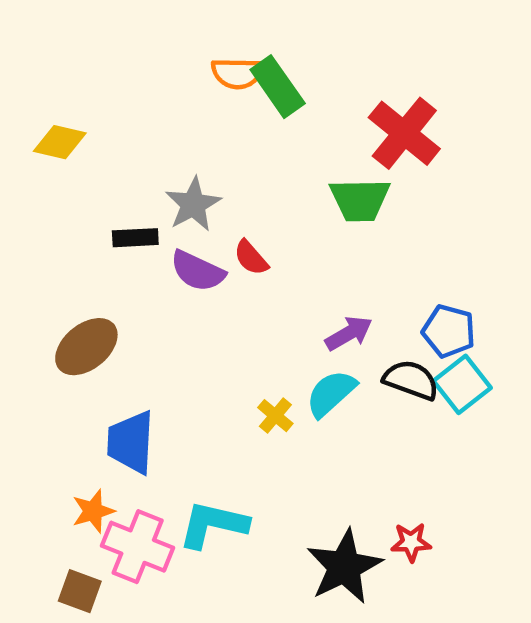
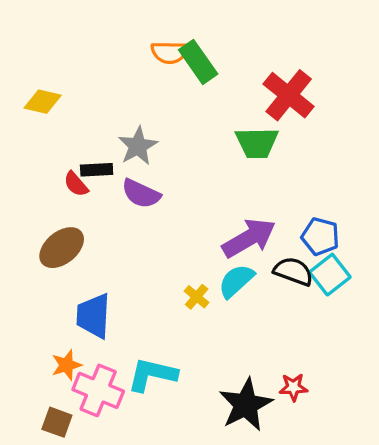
red semicircle: (251, 258) -> (76, 184), moved
purple arrow: (349, 333) -> (249, 238), size x1.6

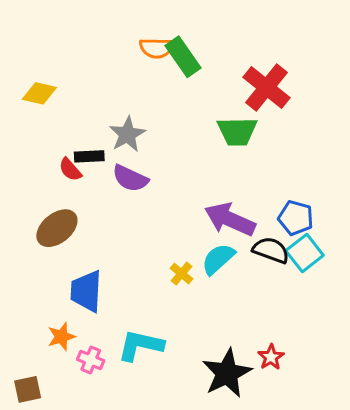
purple arrow: (249, 238) -> (230, 219), turned -126
red star: (293, 387) -> (271, 357), turned -30
pink cross: (98, 390) -> (91, 360), size x0.6
brown square: (57, 422) -> (28, 389), moved, turned -32

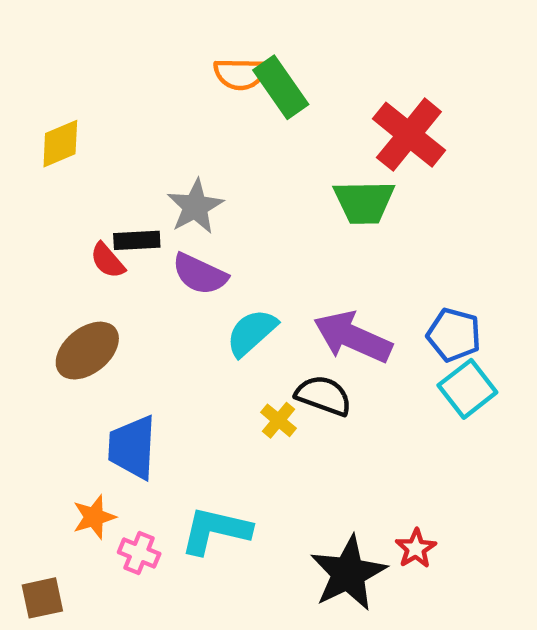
yellow diamond: (39, 93) -> (60, 144), turned -36
black semicircle: (271, 250) -> (323, 396), moved
cyan semicircle: (218, 259) -> (251, 333), moved

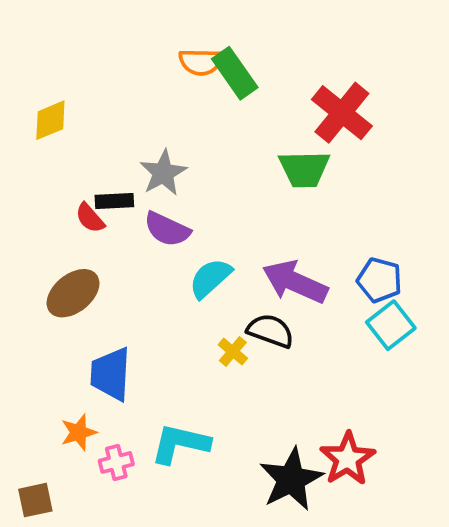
red star: (416, 548) -> (348, 459), size x1.6
pink cross: (139, 553) -> (116, 462), turned -36

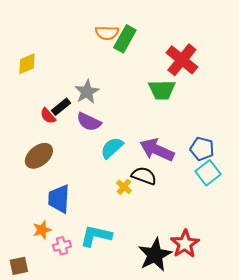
green rectangle: (235, 73) -> (125, 39), turned 64
black rectangle: (114, 201) -> (61, 107), turned -36

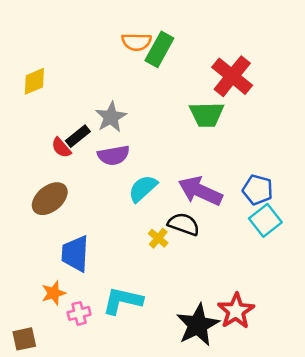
purple semicircle: (89, 122) -> (114, 155), turned -35

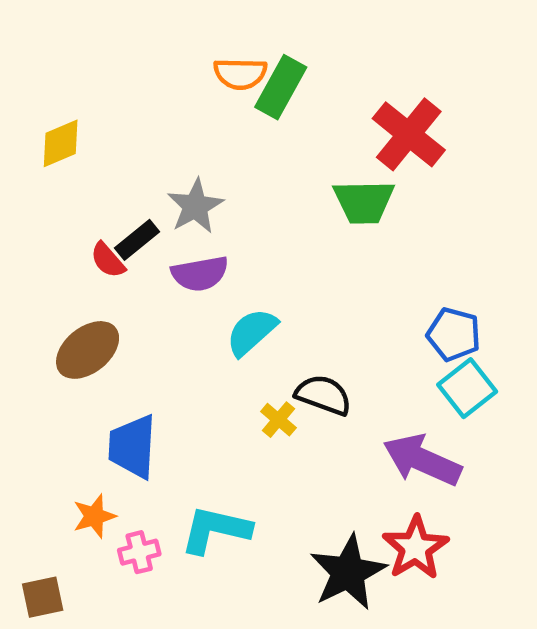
purple arrow: (200, 191) -> (422, 460), moved

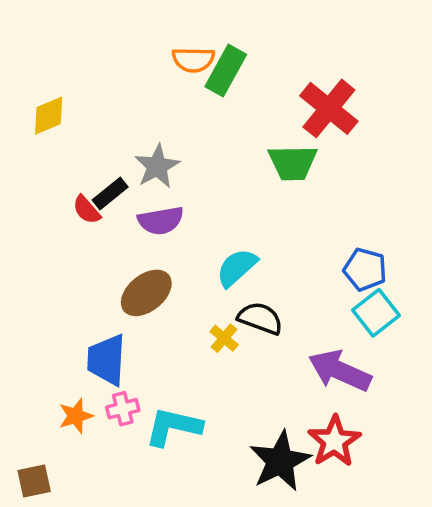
cyan semicircle: (252, 332) -> (237, 268), moved
brown ellipse: (88, 350) -> (146, 293), moved
pink cross: (139, 552) -> (123, 409), moved

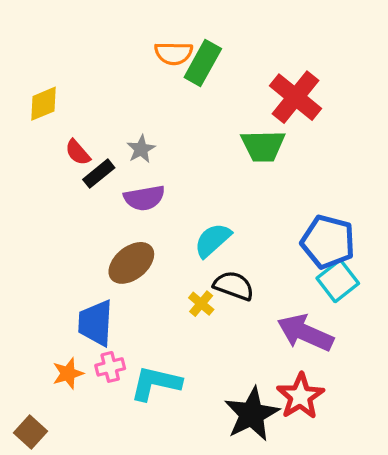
gray star: (157, 166) -> (141, 149), size x0.7
red semicircle: (87, 210) -> (78, 152), moved
blue pentagon: (365, 269) -> (328, 242), size x1.4
brown square: (34, 481) -> (31, 432), turned -36

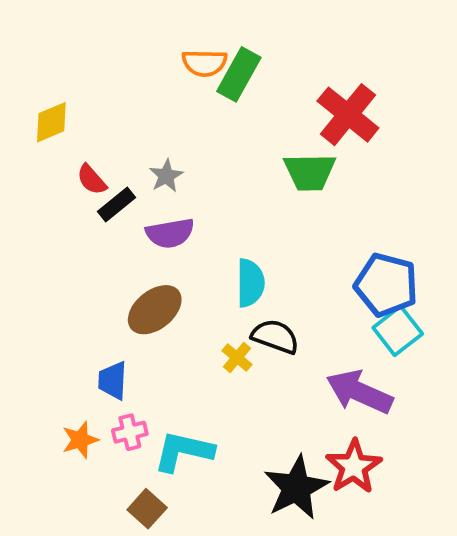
cyan semicircle: (213, 240) -> (250, 283), turned 132
blue trapezoid: (96, 323) -> (113, 381), size x0.7
brown square: (31, 432) -> (147, 509), moved

